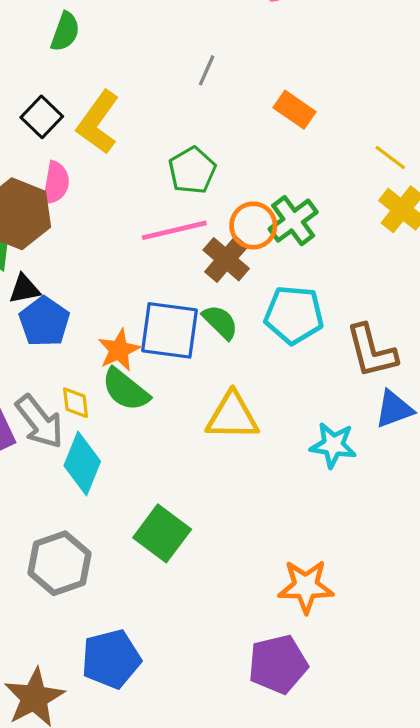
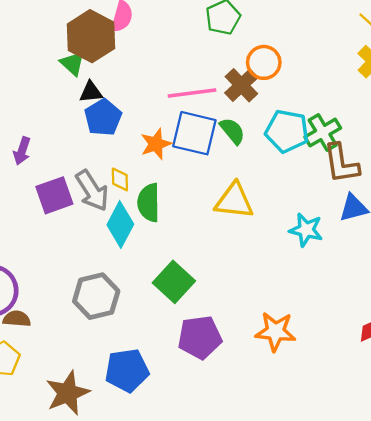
green cross: (293, 221) -> (323, 133), moved
pink line: (174, 230) -> (192, 93), moved
green semicircle: (125, 390) -> (149, 203), moved, turned 45
purple pentagon: (278, 664) -> (200, 337), moved

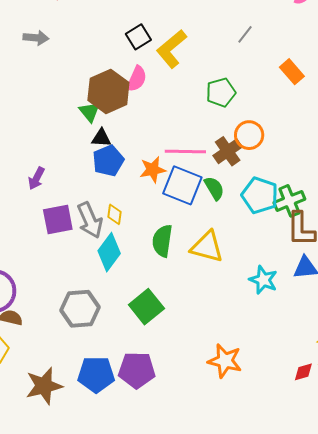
orange star: (156, 144) -> (153, 170), moved
green semicircle: (149, 203) -> (162, 241), moved
purple pentagon: (200, 337) -> (137, 370), moved

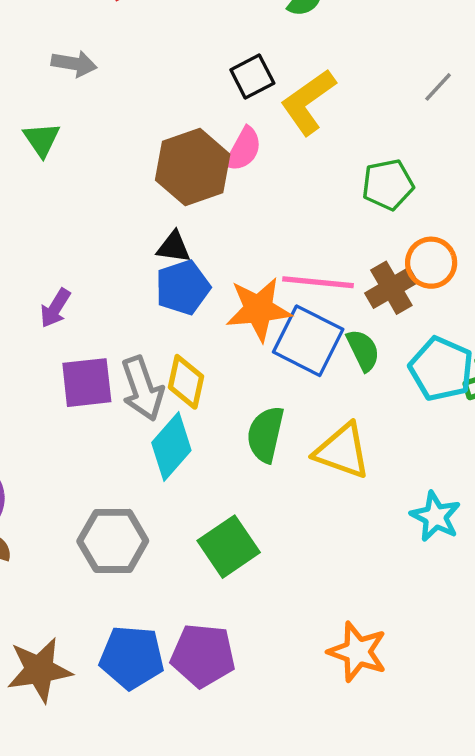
green triangle: (90, 112) -> (42, 139), moved
orange star: (153, 170) -> (259, 309), size x1.4
yellow diamond: (115, 214) -> (186, 382), size x1.4

